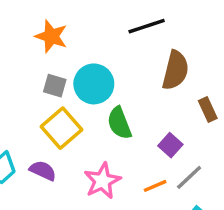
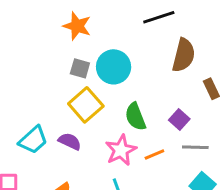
green semicircle: (119, 123) -> (135, 117), moved
gray line: (189, 177) -> (195, 147), turned 45
orange line: (155, 186) -> (154, 155), moved

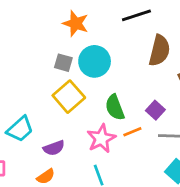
orange star: (77, 26) -> (76, 23), moved
purple semicircle: (70, 141) -> (54, 148), moved, turned 135
orange line: (154, 155) -> (132, 132), moved

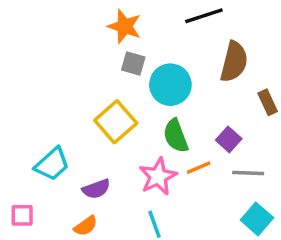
cyan circle: (95, 61) -> (170, 85), moved
gray square: (63, 63) -> (133, 63), moved

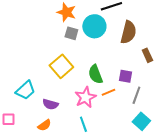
cyan circle: (170, 85) -> (94, 26), moved
purple square: (229, 139) -> (125, 76), turned -32
gray line: (248, 173) -> (136, 95), turned -72
purple semicircle: (96, 189) -> (50, 104), turned 35

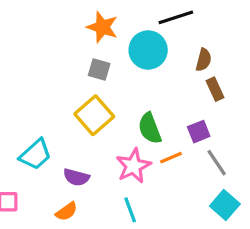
brown semicircle: (128, 32) -> (204, 60), size x0.6
gray square: (71, 33) -> (99, 70), moved
brown rectangle: (147, 55) -> (215, 89), moved
purple square: (125, 76) -> (199, 132), turned -32
gray line: (136, 95) -> (217, 163), turned -54

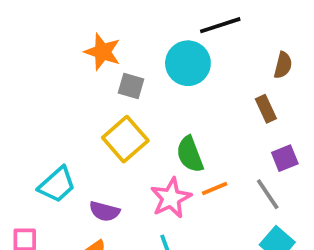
orange star: (102, 27) -> (103, 52), moved
brown semicircle: (204, 60) -> (283, 65), moved
purple square: (199, 132) -> (285, 158), moved

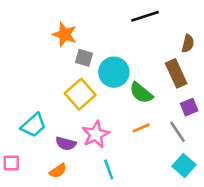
cyan circle: (188, 63) -> (114, 72), moved
brown rectangle: (266, 109) -> (176, 73), size x1.5
green semicircle: (190, 154) -> (141, 93), moved, turned -30
pink star: (171, 198) -> (96, 134), moved

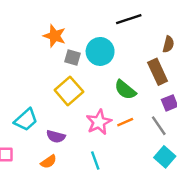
cyan circle: (114, 72) -> (100, 51), moved
pink star: (96, 134) -> (99, 122), moved

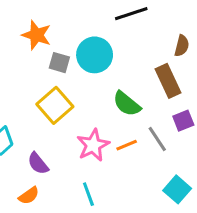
gray line: (159, 126) -> (157, 139), moved
purple semicircle: (56, 136) -> (38, 163), turned 36

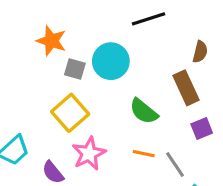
gray line: (157, 139) -> (175, 165), moved
pink star: (93, 145) -> (89, 154), moved
orange line: (127, 145) -> (144, 154), turned 35

